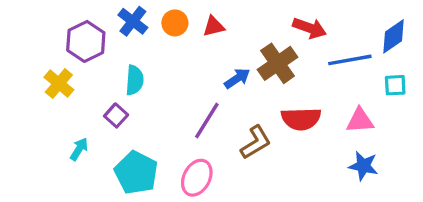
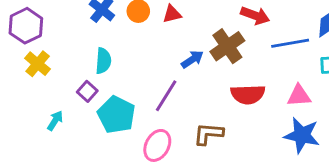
purple hexagon: (86, 41) -> (26, 26), moved
brown L-shape: (256, 142) -> (208, 134), moved, turned -144
blue star: (363, 166) -> (302, 135), size x1.4
cyan pentagon: (136, 173) -> (116, 115), moved

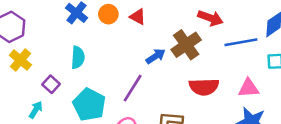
red triangle: (172, 14) -> (138, 17), turned 42
purple square: (87, 91) -> (51, 84), moved

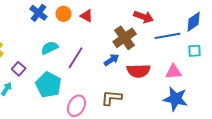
blue arrow: (156, 56) -> (112, 60), moved
cyan semicircle: (78, 57) -> (50, 48), moved, turned -120
purple line: (133, 88) -> (76, 58), moved

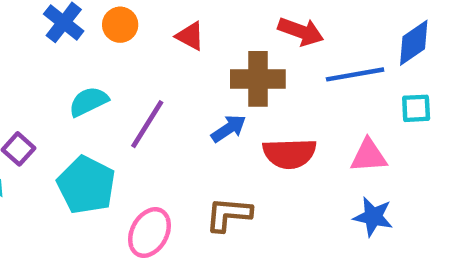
red triangle: (87, 16) -> (190, 36), moved
brown cross: (125, 38) -> (258, 79), turned 35
blue star: (176, 99) -> (373, 217), size x0.7

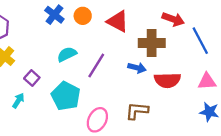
red triangle: (190, 36) -> (118, 21), size x1.5
blue line: (355, 74) -> (200, 41), turned 72
blue arrow: (229, 129) -> (137, 68), turned 48

